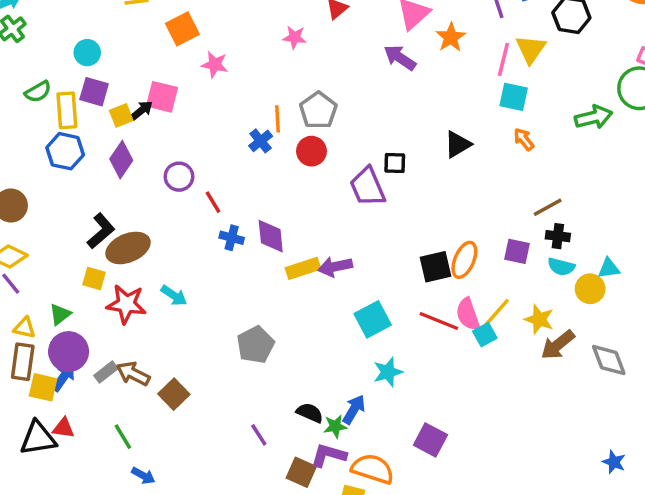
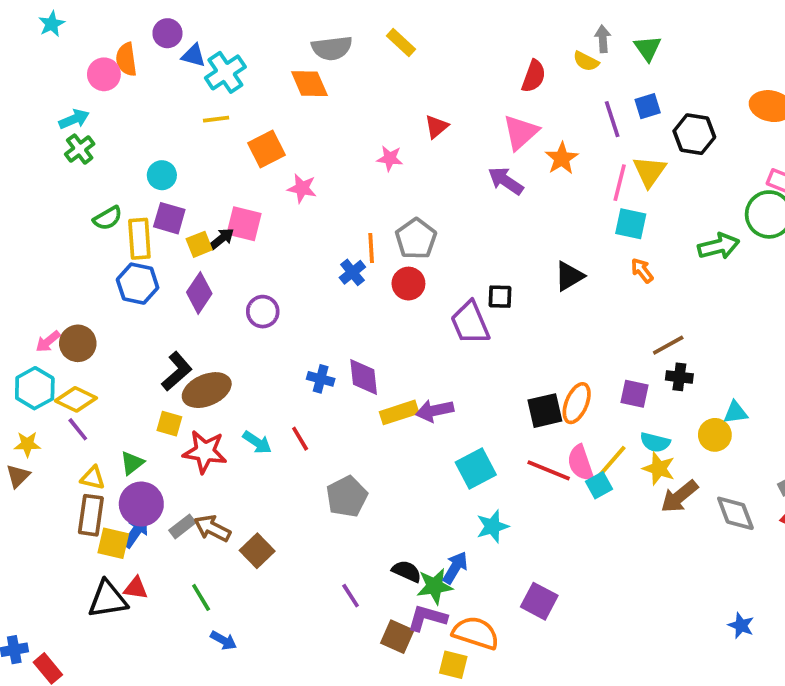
red line: (213, 202) -> (300, 439), moved
cyan semicircle: (561, 267) -> (655, 442), moved
green star: (335, 426) -> (435, 586), size x1.4

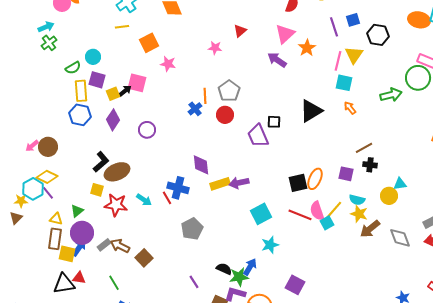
green semicircle: (108, 218) -> (73, 68), moved
black triangle: (569, 276) -> (311, 111), size x1.4
blue cross: (321, 379) -> (178, 188), moved, size x1.5
cyan hexagon: (35, 388) -> (33, 189), moved

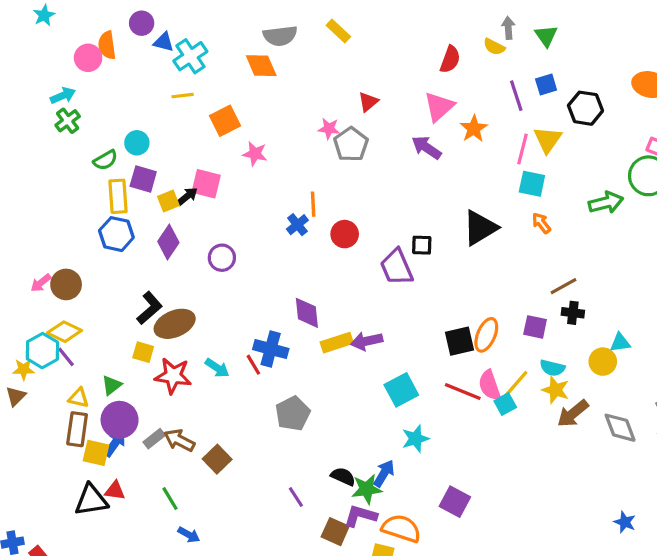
gray pentagon: (229, 91) -> (351, 144), moved

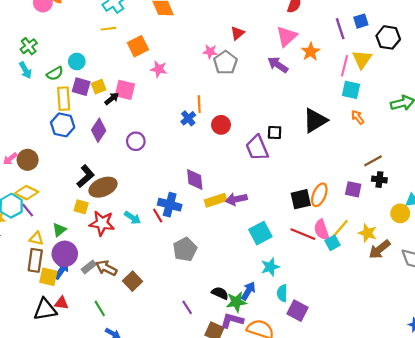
cyan arrow: (63, 96) -> (25, 70), moved, turned 84
yellow square: (168, 201) -> (99, 87), moved
cyan semicircle: (552, 368) -> (282, 293), moved, turned 77

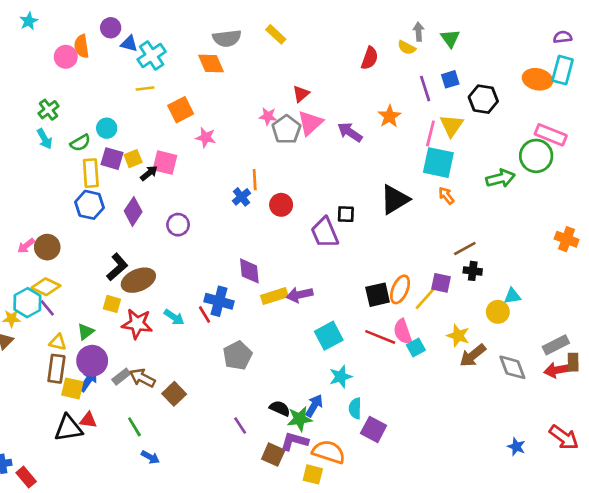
pink triangle: (287, 36) -> (310, 123), moved
cyan square: (351, 90) -> (438, 163), size x1.4
yellow line: (340, 229) -> (425, 299), moved

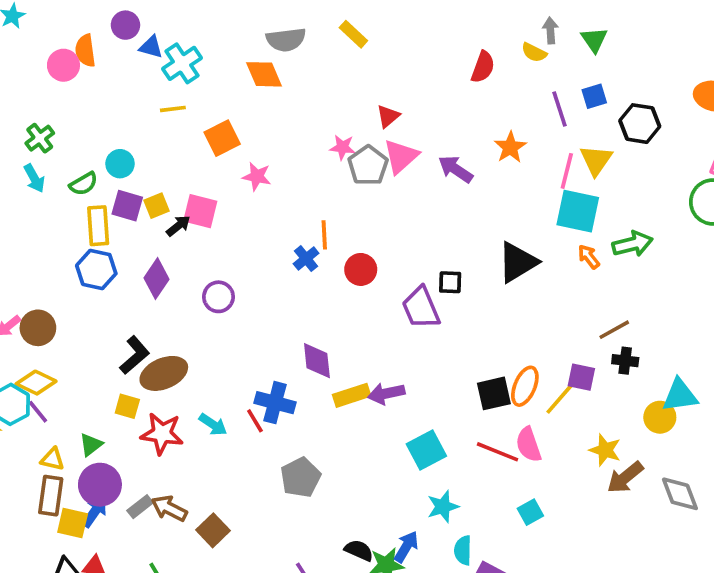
green arrow: (500, 178) -> (632, 244), moved
cyan triangle: (512, 296) -> (680, 395), size x1.5
cyan square: (416, 348) -> (530, 512), moved

